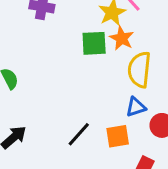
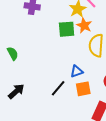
blue triangle: (136, 107) -> (77, 71), moved

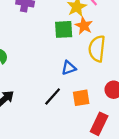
blue triangle: (77, 71) -> (69, 68), moved

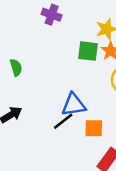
blue triangle: (69, 68) -> (74, 105), moved, size x1.5

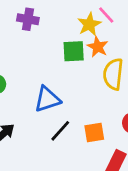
blue triangle: (74, 105) -> (47, 99), moved

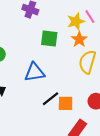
green square: (74, 51) -> (49, 38), moved
black line: (60, 131) -> (50, 99), moved

